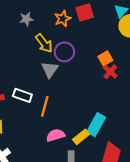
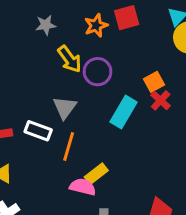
gray triangle: (50, 70) -> (65, 107), moved
cyan rectangle: (96, 125) -> (123, 112), moved
pink semicircle: (56, 135) -> (83, 187), turned 30
yellow rectangle: (81, 137) -> (96, 174), moved

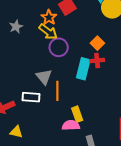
yellow arrow: (69, 59) -> (48, 32), moved
red cross: (161, 100) -> (97, 60), moved, turned -32
orange line: (69, 147) -> (57, 91), moved
yellow rectangle: (96, 174) -> (77, 114), turned -56

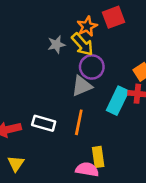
gray star: (16, 27) -> (56, 45), moved
gray triangle: (44, 77) -> (82, 86), moved, turned 36
yellow triangle: (16, 132) -> (16, 164), turned 40

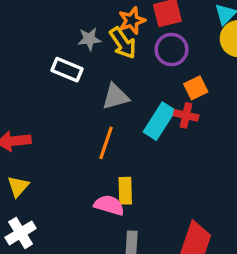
purple circle: (92, 67) -> (171, 50), moved
white rectangle: (44, 123) -> (67, 70), moved

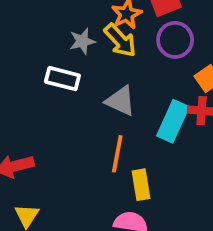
gray triangle: (116, 97) -> (120, 101), turned 48
yellow rectangle: (125, 191) -> (141, 185), moved

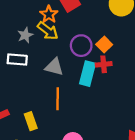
purple circle: (175, 40) -> (81, 46), moved
yellow rectangle: (141, 185) -> (31, 121), moved

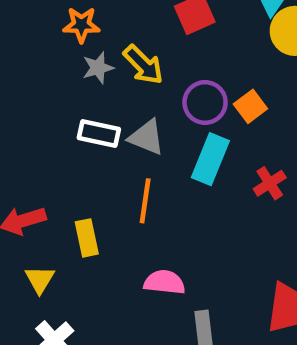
orange star: (49, 14) -> (81, 25), moved, turned 30
white rectangle: (17, 60) -> (99, 133), moved
red cross: (104, 64) -> (270, 183), moved, turned -35

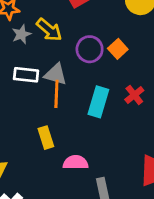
cyan rectangle: (210, 159) -> (98, 102), moved
orange line: (145, 201) -> (56, 94), moved
yellow rectangle: (87, 238) -> (46, 138), moved

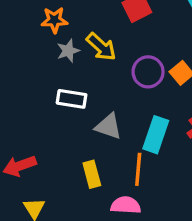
gray triangle: (56, 74) -> (108, 126), moved
orange line: (56, 94) -> (138, 169), moved

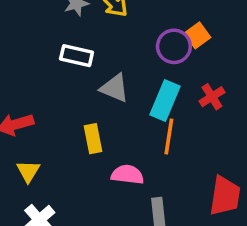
purple circle: (148, 72) -> (174, 46), moved
orange line: (138, 169) -> (169, 137), moved

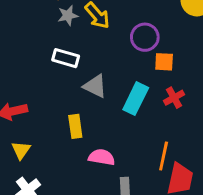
orange square: (197, 35) -> (164, 62), moved, turned 36
purple circle: (174, 46) -> (145, 37), moved
orange line: (169, 137) -> (164, 156), moved

